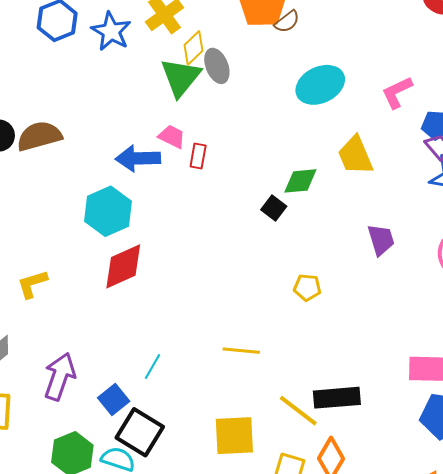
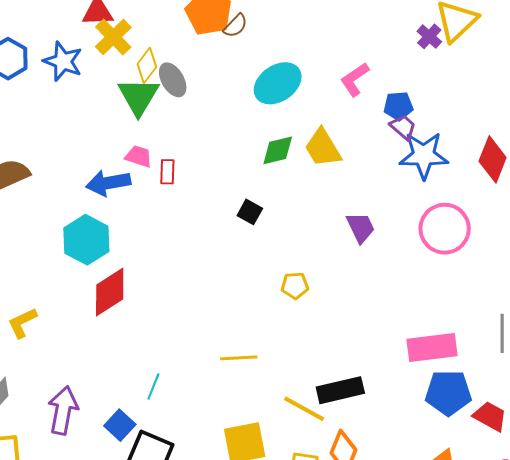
green diamond: (300, 181) -> (278, 150), moved

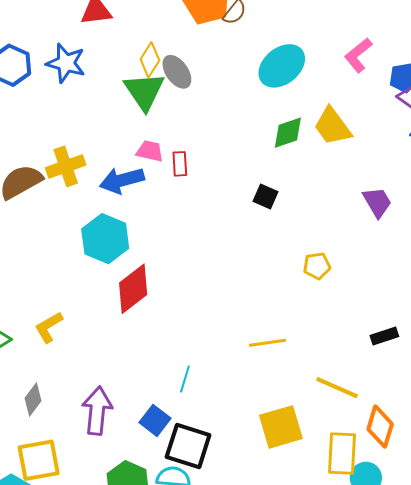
yellow cross: (113, 37) -> (66, 166), moved, turned 30
black rectangle: (340, 390) -> (384, 336), moved, size x0.6

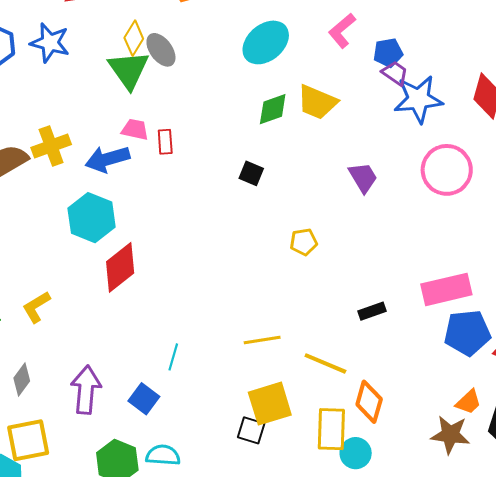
yellow trapezoid: (332, 126) -> (317, 102), turned -30
yellow line: (267, 343) -> (262, 340), moved
black square: (188, 446) -> (251, 430), moved, size x0.6

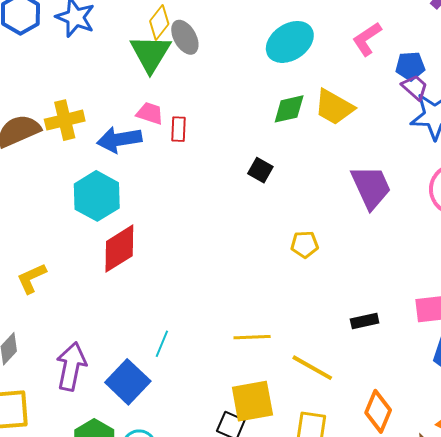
purple trapezoid: (363, 177) -> (371, 187), size x1.4
blue square: (144, 399) -> (128, 382), size x1.4
orange diamond: (369, 402) -> (378, 411), moved

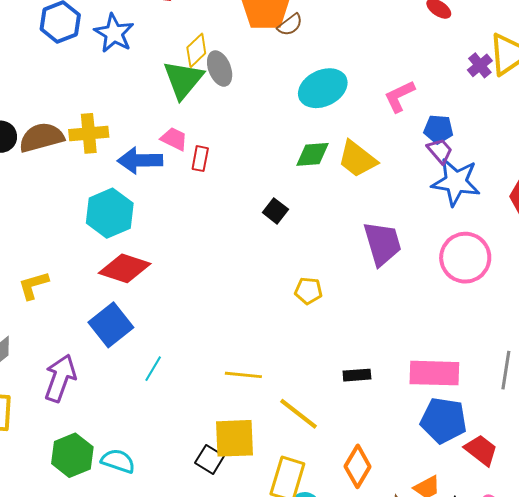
red diamond: (119, 249) -> (125, 268), turned 42
blue square: (128, 382) -> (111, 325), moved

